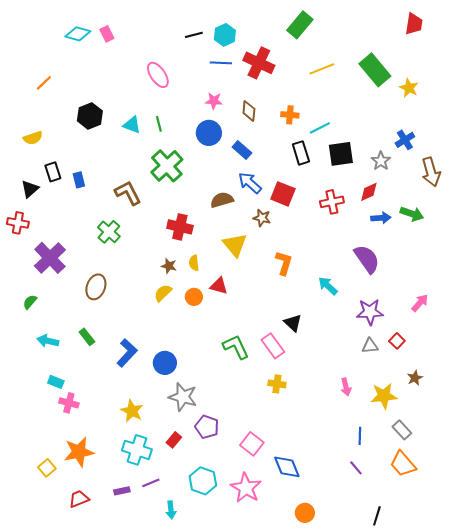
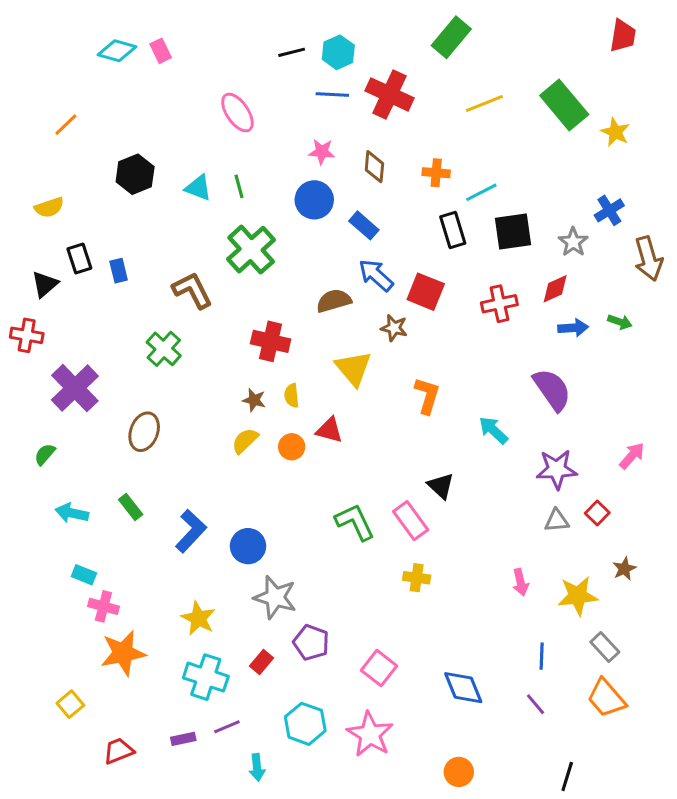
green arrow: (412, 214) -> (620, 322), size x0.7
orange star: (79, 452) -> (123, 653), moved
blue diamond: (287, 467) -> (463, 688), moved

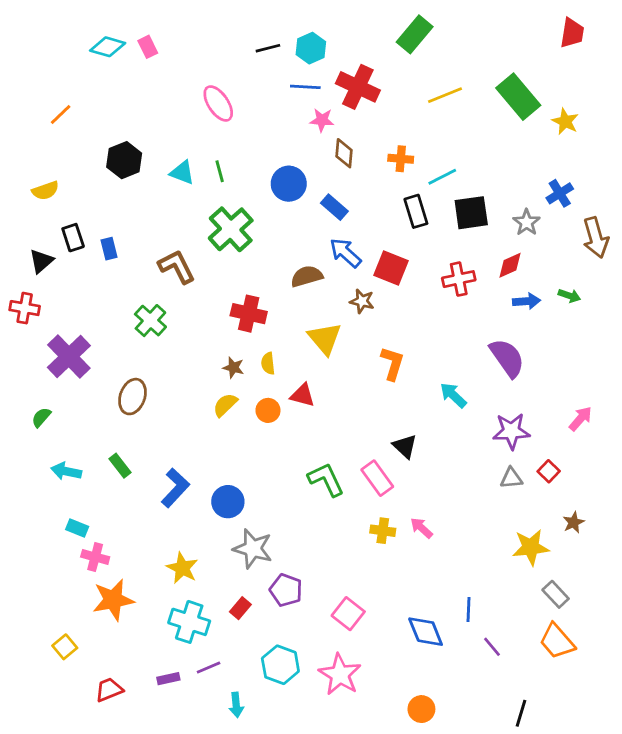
pink star: (322, 152) -> (322, 120), moved
pink arrow: (520, 582) -> (421, 528), moved, turned 145
blue line: (542, 656) -> (468, 609), moved

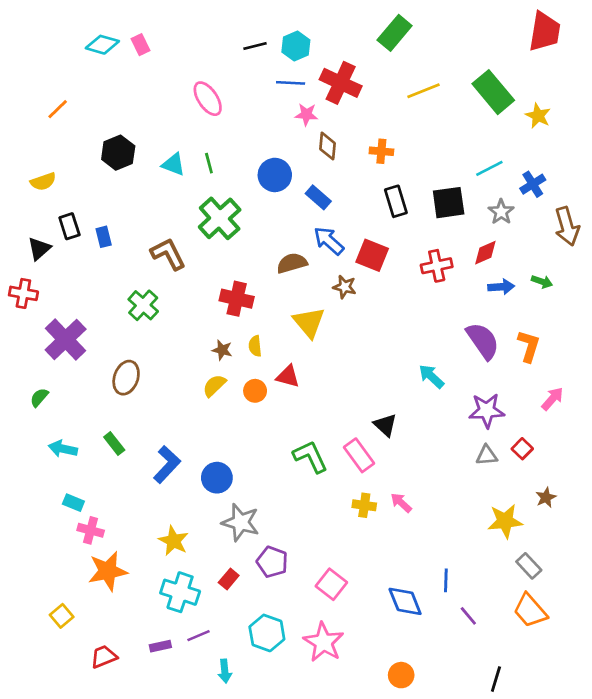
red trapezoid: (572, 33) -> (545, 32), size x1.4
cyan line: (442, 177) -> (489, 168), moved
orange L-shape: (392, 363) -> (529, 346), moved

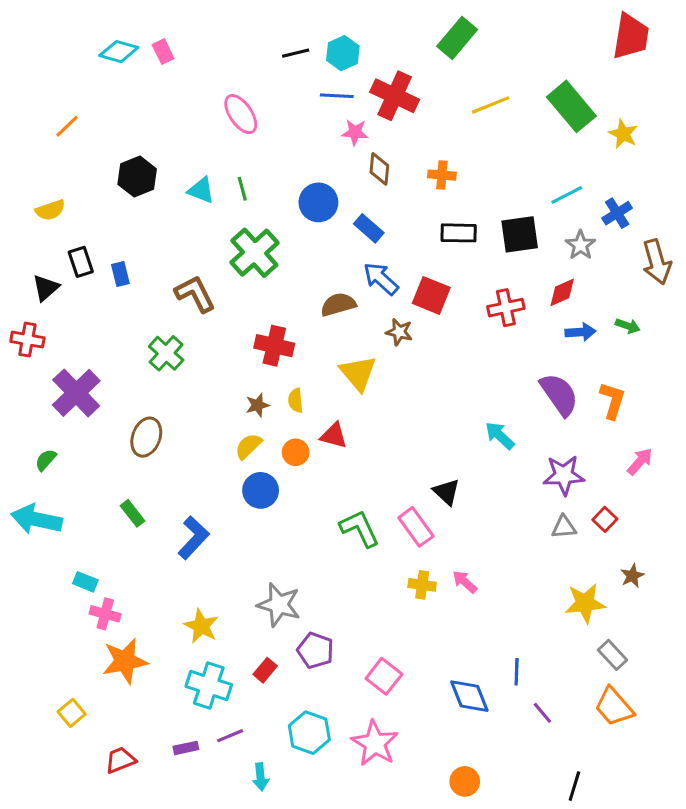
black rectangle: (396, 201) -> (459, 233), turned -72
brown star: (222, 350) -> (258, 405), turned -30
cyan arrow: (63, 449) -> (37, 519), moved, size x1.5
blue circle: (217, 478) -> (261, 490), moved

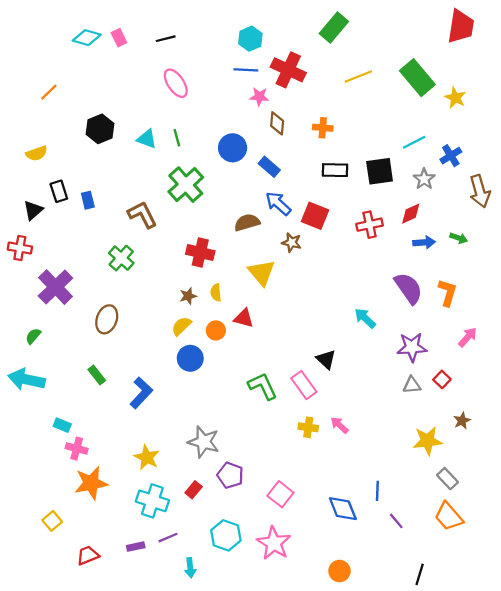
black line: (296, 53) -> (166, 39), moved

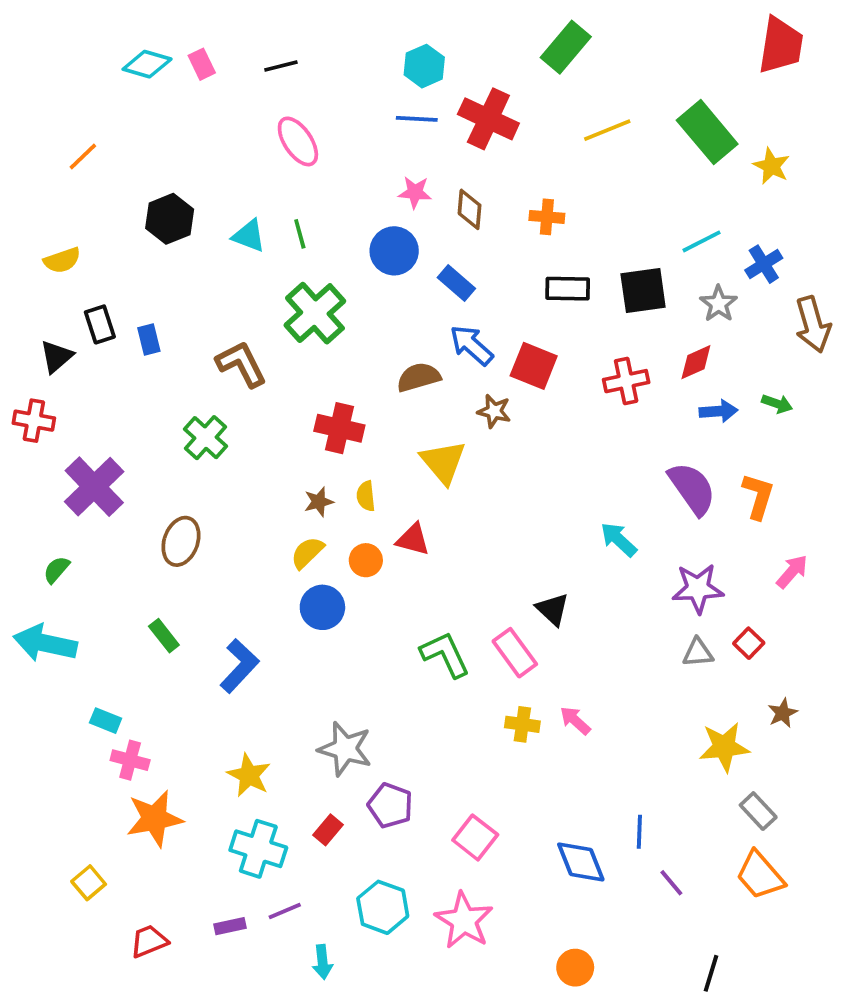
pink star: (259, 97) -> (415, 192), moved

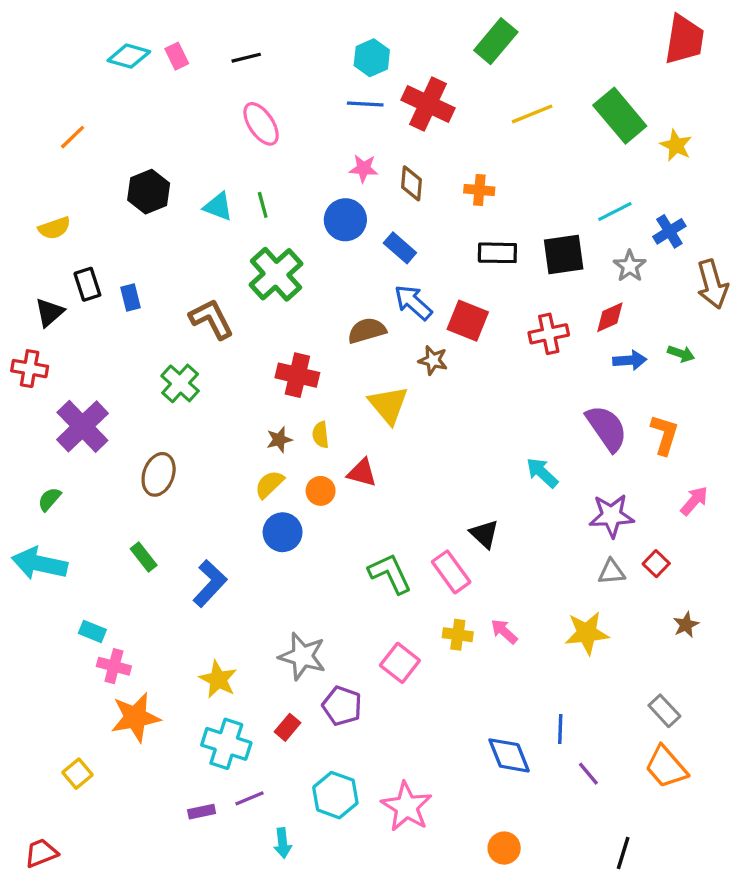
yellow star: (724, 747) -> (587, 633), moved
pink square: (475, 837) -> (400, 663), moved
red trapezoid: (149, 941) -> (41, 853), moved

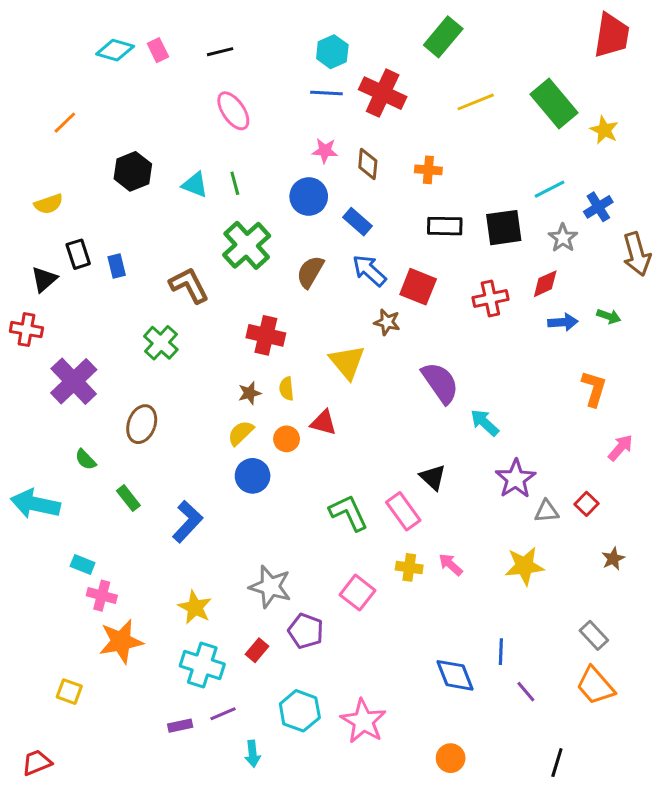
brown semicircle: (367, 331) -> (310, 272), moved, turned -44
purple semicircle: (607, 428) -> (440, 383), moved
green semicircle: (49, 499) -> (86, 460), moved, turned -85
purple star: (612, 516) -> (516, 479), moved, turned -30
yellow square: (78, 774) -> (69, 692), turned -30

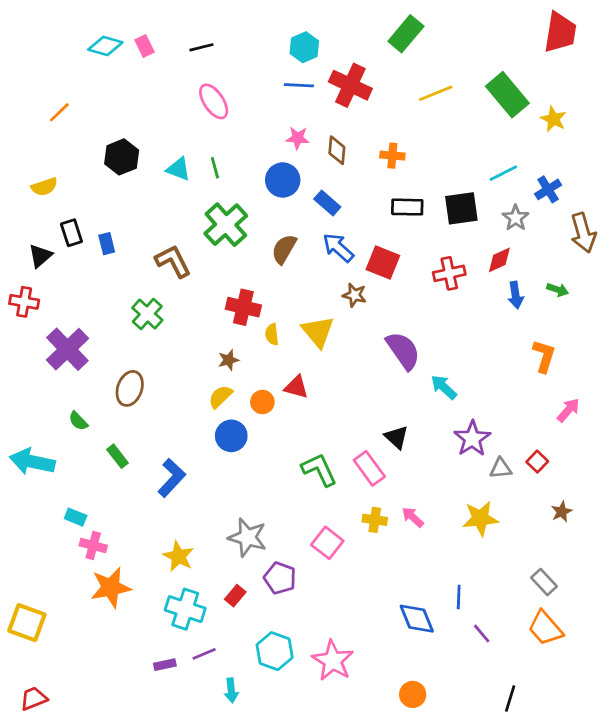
blue arrow: (563, 322) -> (516, 295), turned 85
yellow semicircle: (287, 389) -> (272, 334), moved
yellow square: (69, 692) -> (27, 623), moved, size x1.6

